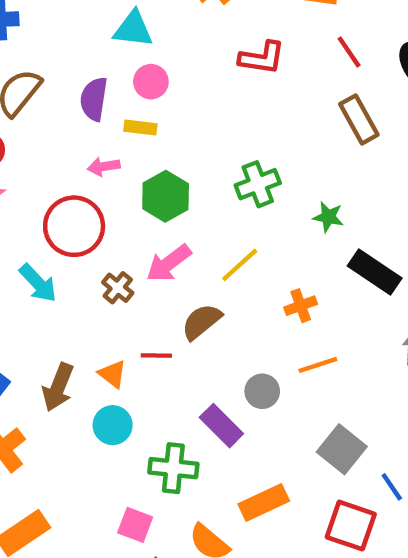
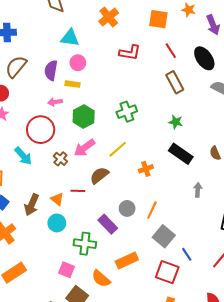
green star: (328, 217) -> (176, 122), moved
orange line: (318, 365) -> (152, 210), moved, turned -48

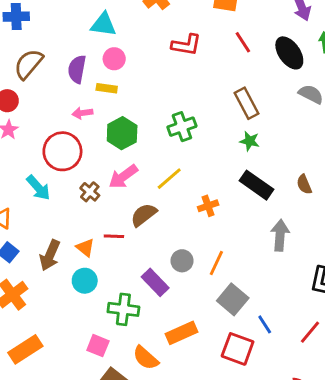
brown rectangle: (175, 82) -> (246, 103), moved
gray arrow: (198, 190) -> (280, 235), size x1.5

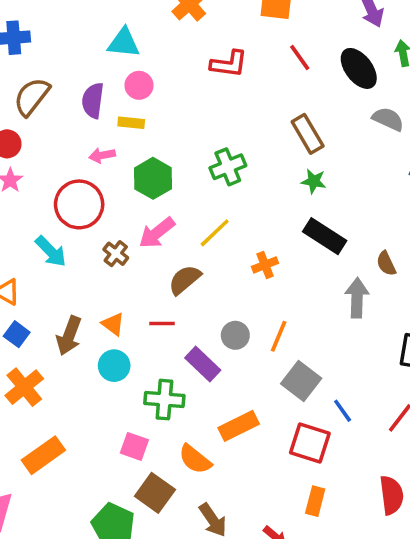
brown semicircle: (304, 184) -> (386, 263), moved
red line: (114, 236) -> (162, 323), moved

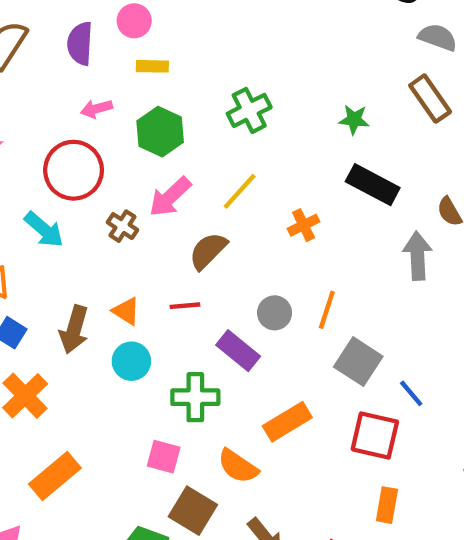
yellow rectangle: (131, 123) -> (152, 66), moved
brown rectangle: (308, 134) -> (430, 99), moved

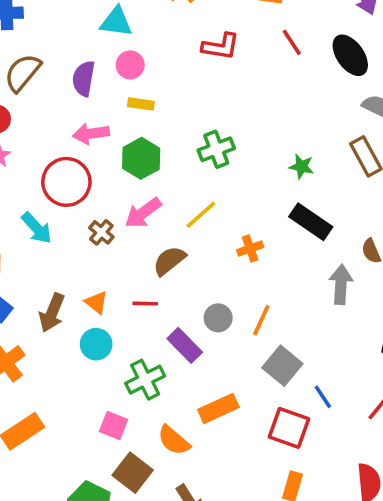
pink arrow: (96, 109) -> (91, 134), size x1.4
green cross: (195, 397) -> (145, 380), turned -33

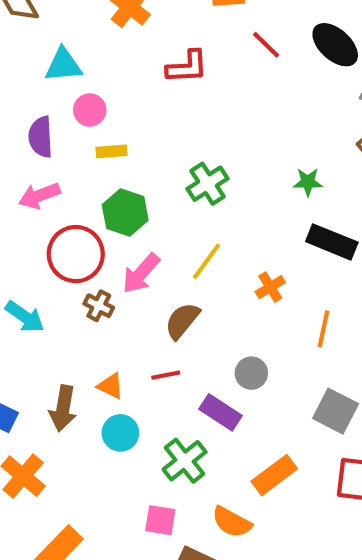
pink arrow: (91, 134) -> (39, 196), moved
red circle: (66, 182) -> (76, 254), moved
orange line: (261, 320) -> (323, 329), moved

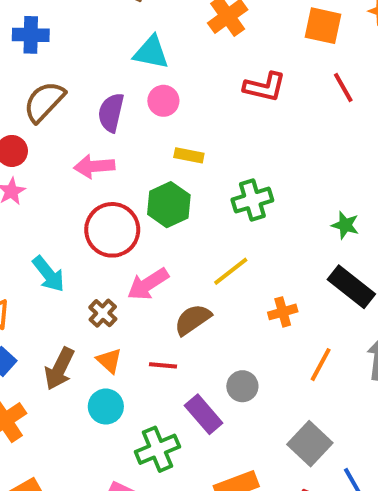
yellow rectangle: (111, 151) -> (189, 155), moved
pink arrow: (141, 273) -> (148, 284), moved
brown cross: (99, 306) -> (103, 313), moved

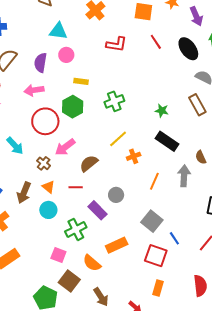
yellow line: (231, 271) -> (118, 139), moved

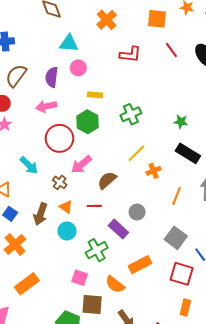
brown square: (69, 281) -> (92, 304), turned -30

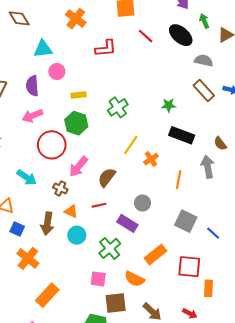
red square: (182, 274) -> (189, 267), moved

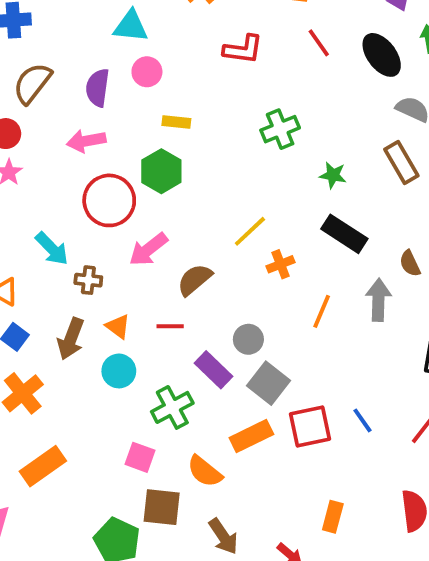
green cross: (118, 107) -> (280, 129), moved
brown cross: (60, 188) -> (88, 280), moved, turned -32
gray square: (186, 221) -> (269, 383), moved
red square: (189, 267) -> (310, 426), moved, turned -30

